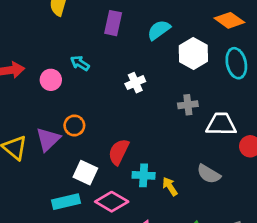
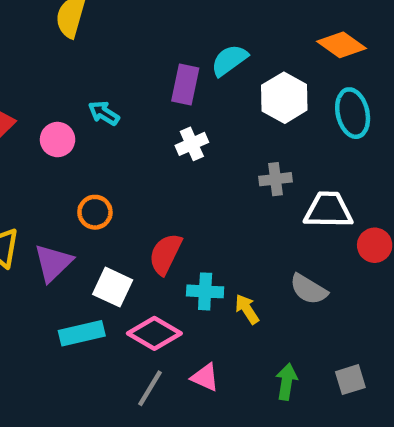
purple rectangle: (113, 23) -> (185, 84), moved
purple triangle: (48, 139) -> (53, 263), moved

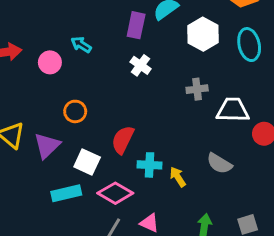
white cross: (192, 144) -> (141, 65), turned -30

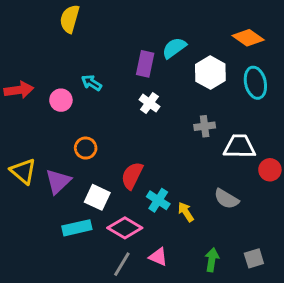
cyan cross: (149, 165) -> (158, 200), turned 30

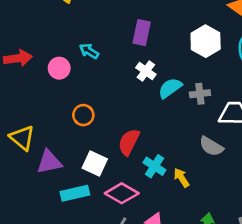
cyan semicircle: (174, 48) -> (170, 88), moved
purple triangle: (58, 181) -> (49, 162), moved, turned 32
gray semicircle: (226, 199) -> (211, 146), moved

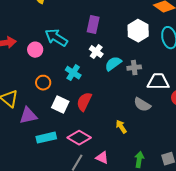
cyan arrow: (89, 51) -> (56, 38), size x1.6
orange circle: (83, 115) -> (43, 83), moved
white square: (95, 163) -> (60, 105), moved
cyan cross: (154, 166) -> (73, 73), moved

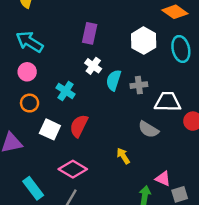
cyan arrow: (56, 38) -> (30, 42), moved
pink circle: (35, 50) -> (27, 72), moved
cyan semicircle: (113, 64) -> (114, 80), turned -36
cyan rectangle: (46, 138) -> (33, 188), moved, turned 66
pink triangle: (102, 158) -> (163, 179), moved

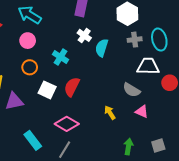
cyan ellipse: (181, 49) -> (159, 40), moved
gray cross: (139, 85) -> (135, 40), moved
pink triangle: (163, 179) -> (142, 112), moved

